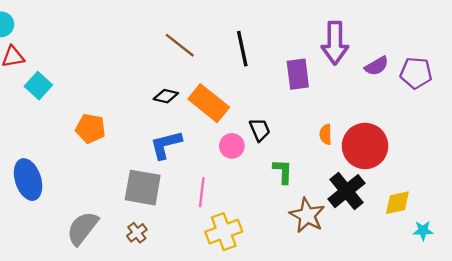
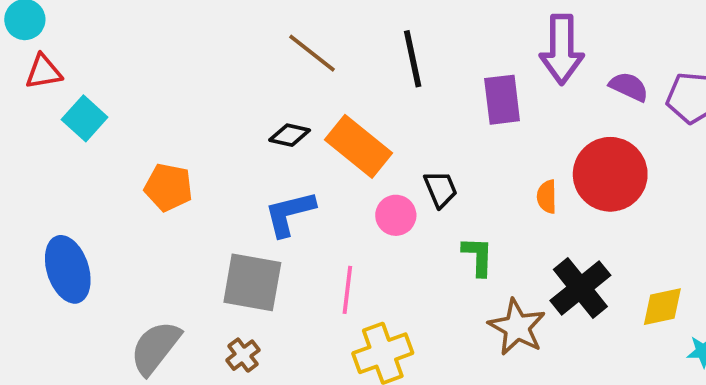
purple semicircle: (377, 66) -> (629, 87), turned -125
red circle: (365, 146) -> (610, 174), moved

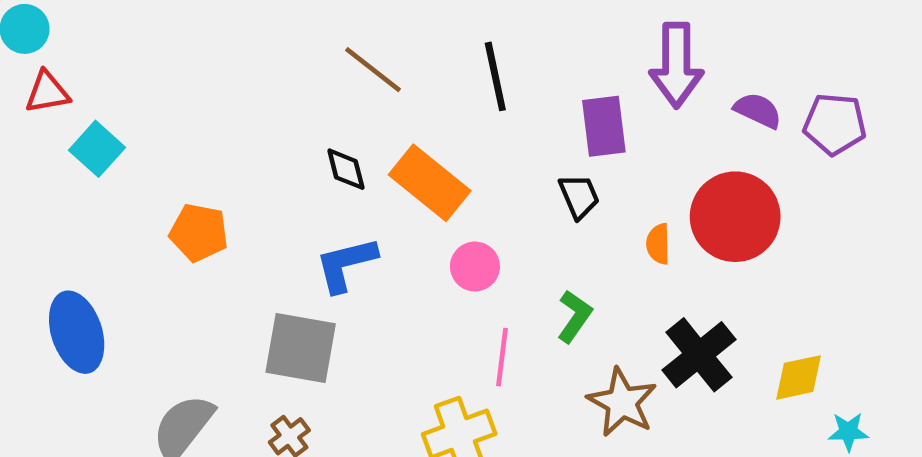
black diamond: (290, 135) -> (346, 169), turned 63
black trapezoid: (441, 189) -> (579, 196), moved
green L-shape: (478, 256) -> (574, 316), turned 33
pink line: (347, 290) -> (502, 357), moved

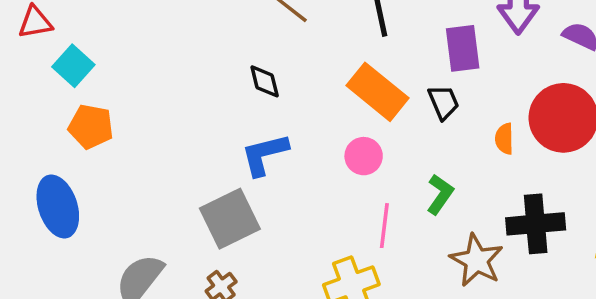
orange rectangle: (430, 183) -> (377, 92), moved
orange pentagon: (199, 233) -> (91, 127), moved
gray square: (301, 348) -> (230, 219), turned -36
black cross: (699, 355) -> (536, 224), turned 34

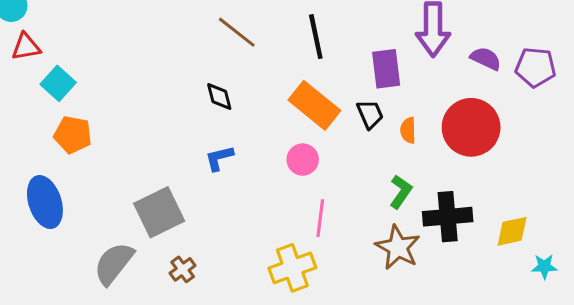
orange semicircle: (504, 139) -> (408, 130), moved
blue L-shape: (265, 154) -> (219, 158), size x0.7
green L-shape: (440, 194) -> (401, 192), moved
gray square: (230, 219) -> (159, 212), moved

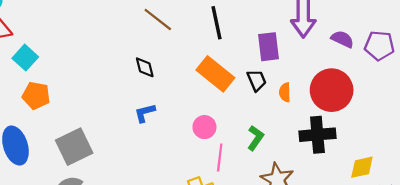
pink circle: (303, 160) -> (204, 127), moved
green L-shape: (401, 192) -> (256, 138), moved
gray square: (159, 212) -> (74, 147), moved
black cross: (448, 217) -> (317, 135), moved

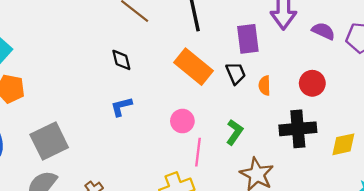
red circle: (332, 90) -> (312, 83), size x0.6
yellow diamond: (362, 167) -> (343, 144), moved

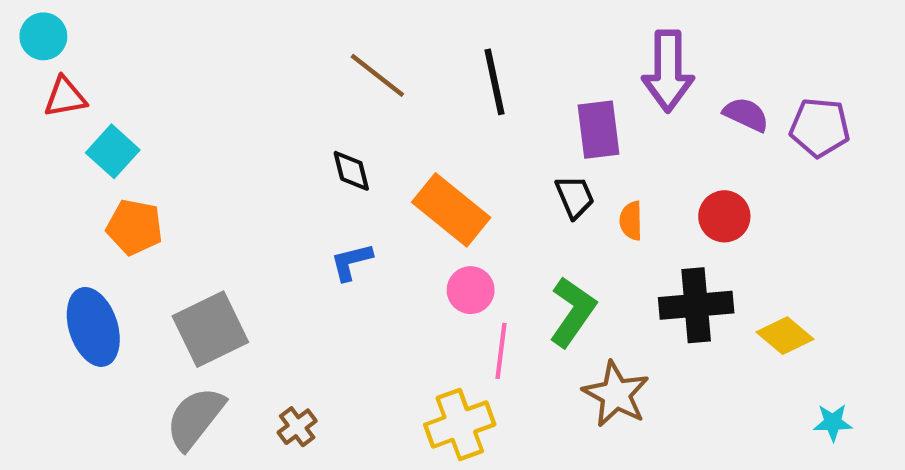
orange rectangle: (193, 67) -> (451, 210), moved
green L-shape: (235, 132) -> (573, 312), size x1.4
yellow diamond: (343, 144) -> (785, 336), turned 52

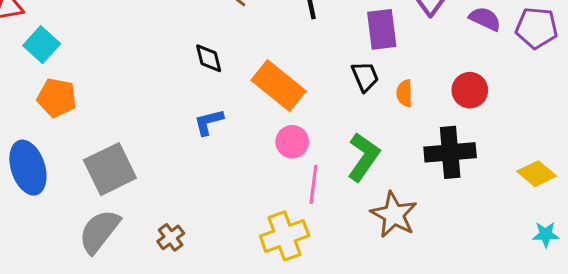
yellow diamond: (785, 336) -> (537, 174), moved

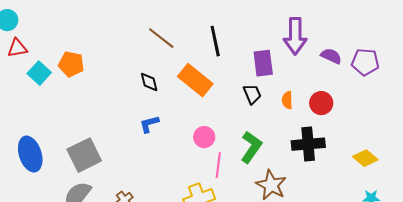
orange rectangle: (278, 86) -> (195, 80), moved
orange semicircle: (405, 93) -> (287, 100), moved
orange pentagon: (57, 98) -> (71, 64), moved

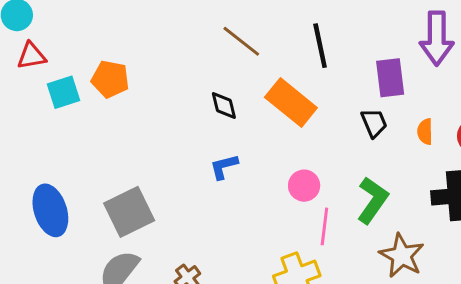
cyan square: (39, 73) -> (64, 92), turned 30

